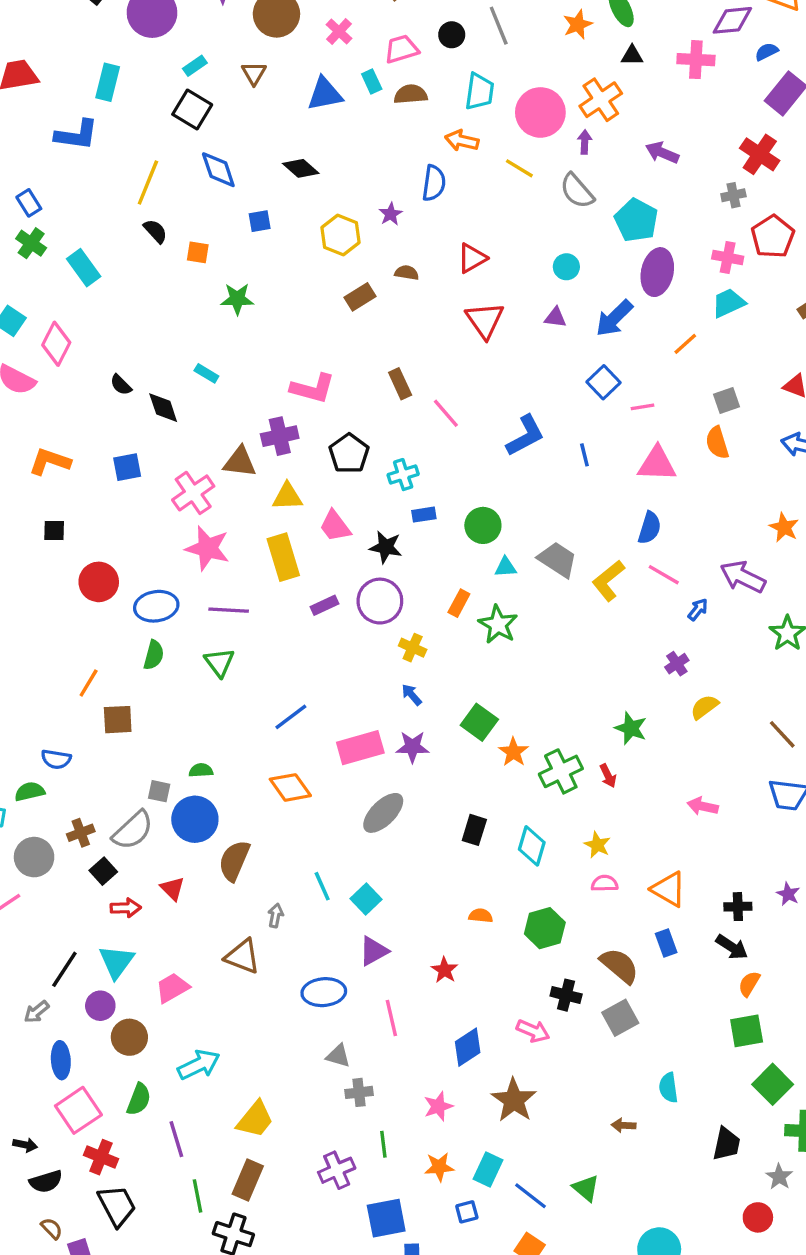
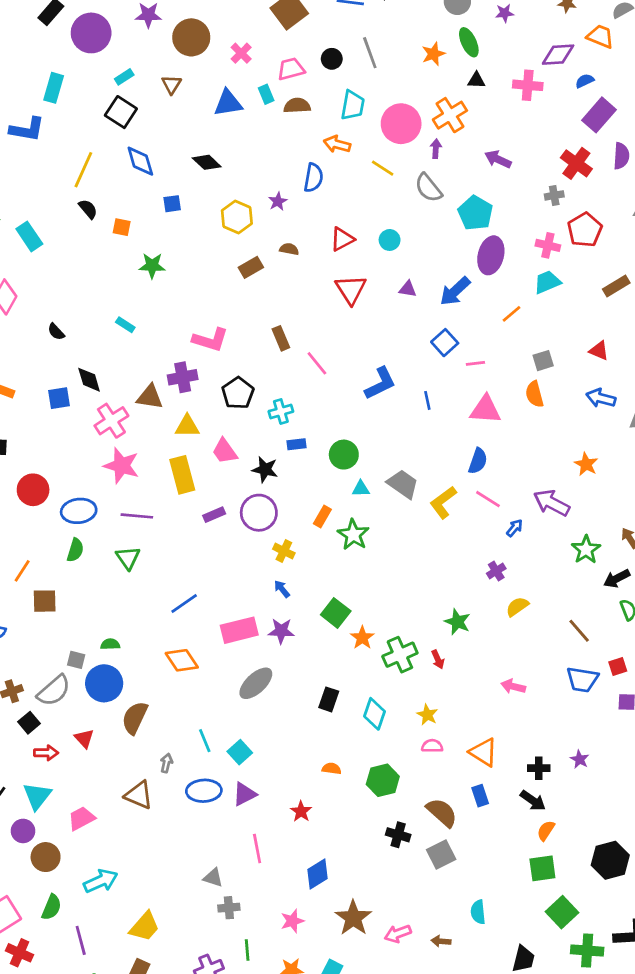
cyan circle: (566, 267) -> (390, 240), moved
black diamond: (163, 408) -> (89, 380), moved
blue ellipse: (324, 992) -> (204, 791), moved
pink arrow: (533, 1031) -> (398, 934), moved, turned 135

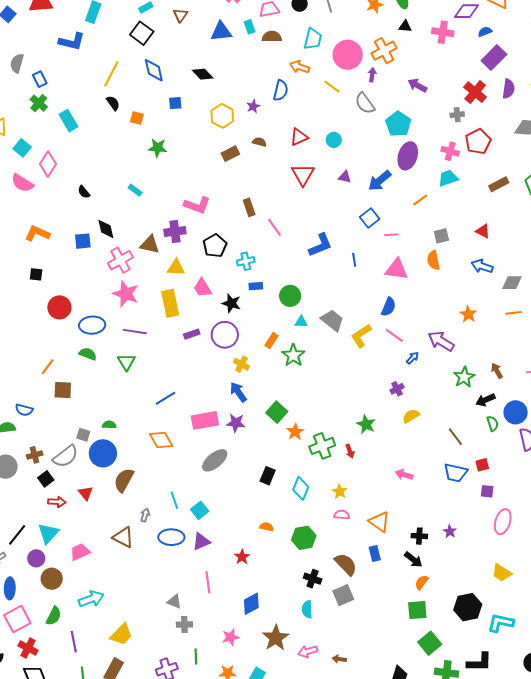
green semicircle: (75, 550) -> (88, 354), turned -90
blue arrow: (282, 589) -> (238, 392), size x1.5
cyan semicircle: (478, 912) -> (307, 609), moved

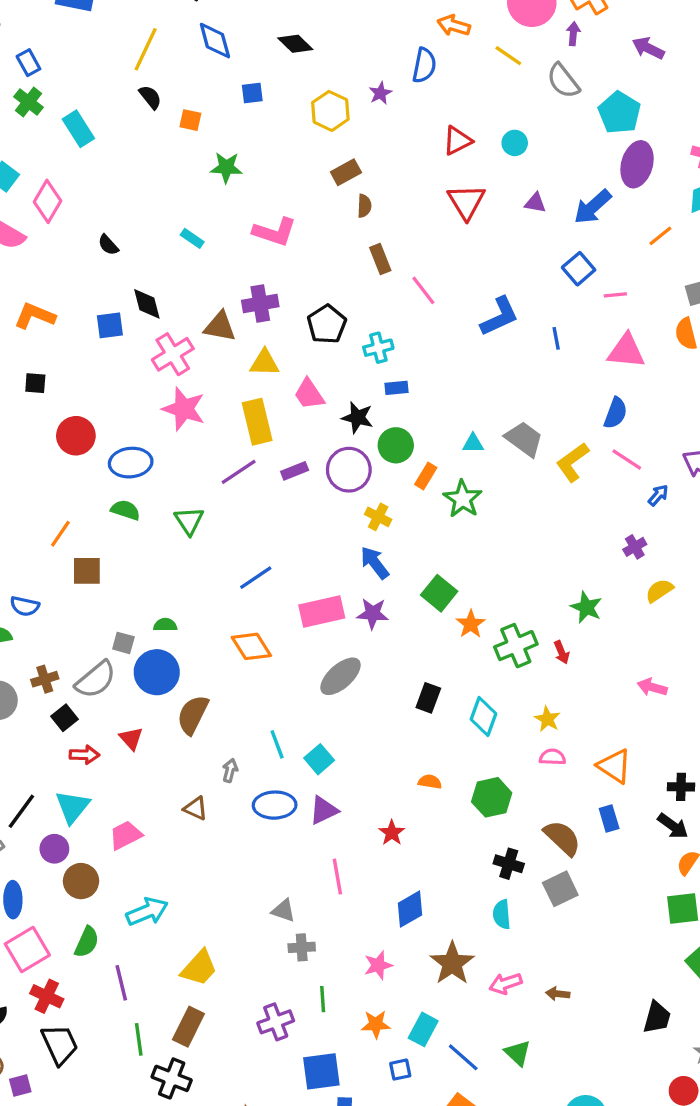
brown semicircle: (259, 142) -> (364, 206), moved, turned 80
pink L-shape: (197, 205) -> (275, 232), moved
green circle: (290, 296) -> (396, 445), moved
purple line: (135, 332) -> (239, 472), moved, turned -40
brown triangle: (123, 537) -> (196, 808), size x0.7

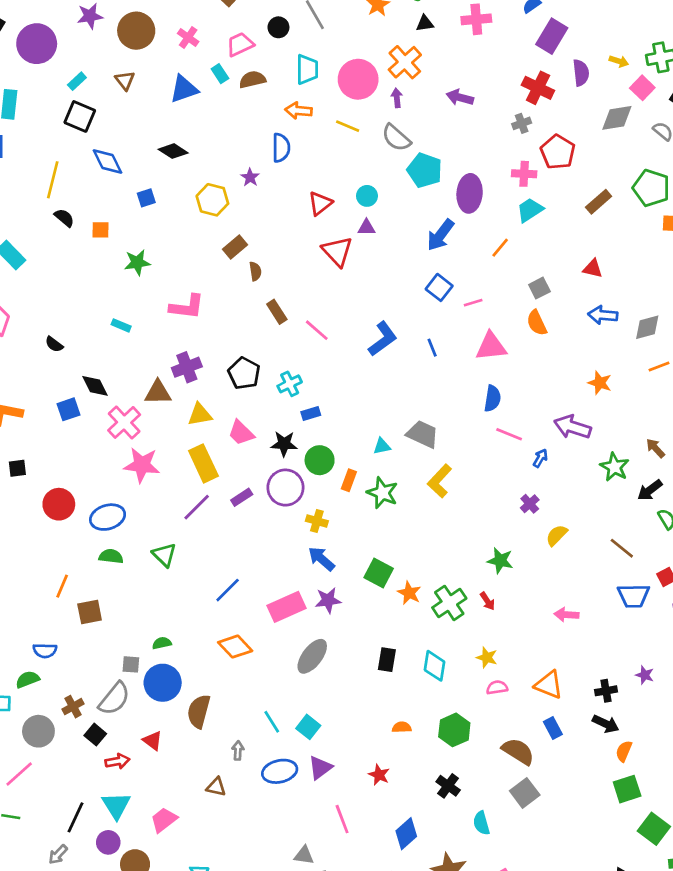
cyan pentagon: (619, 113) -> (425, 170), moved
purple triangle: (535, 203) -> (366, 228), moved
yellow L-shape: (572, 462) -> (440, 481), moved
black cross: (509, 864) -> (448, 786), moved, turned 30

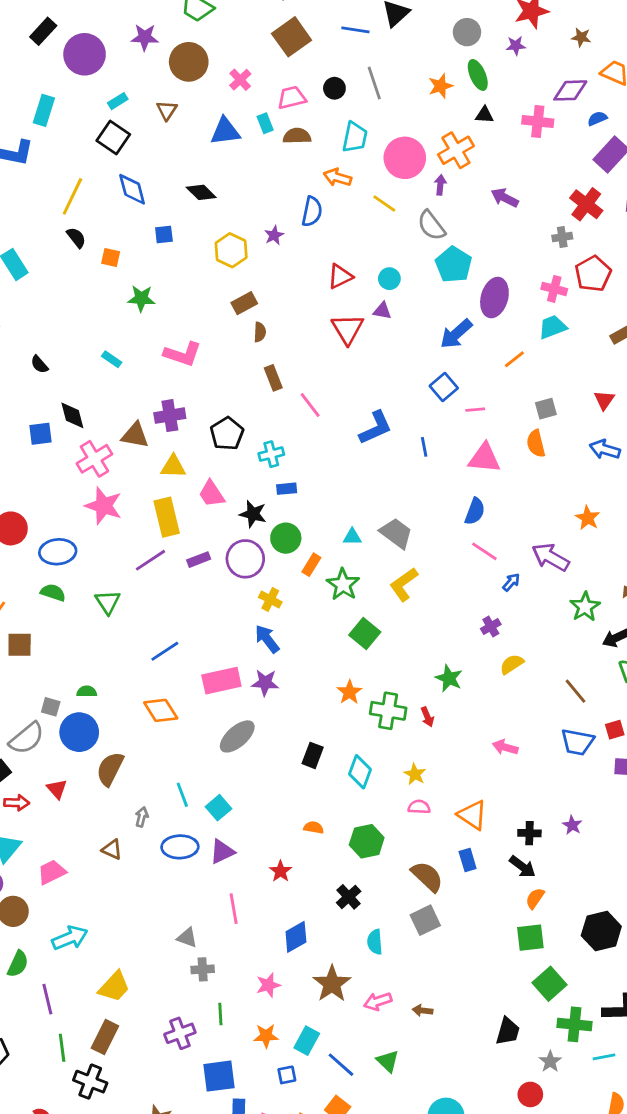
red triangle: (593, 269) -> (604, 400), turned 40
green square: (379, 573) -> (365, 633), moved
green cross: (449, 603) -> (388, 711), turned 32

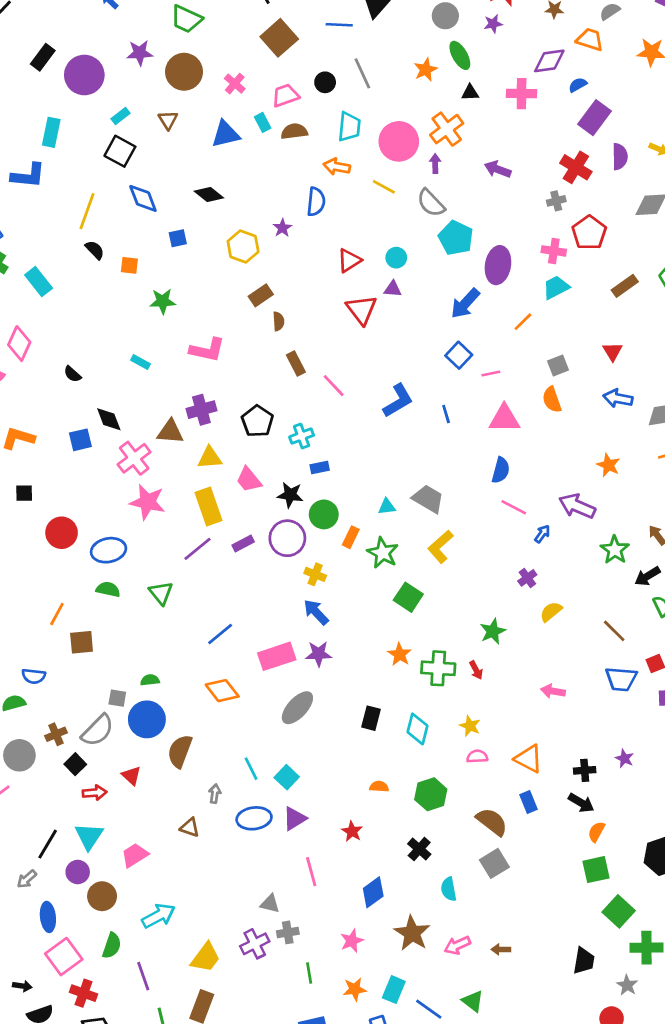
green star: (449, 678) -> (493, 631), turned 30
purple cross: (180, 1033) -> (255, 944), moved

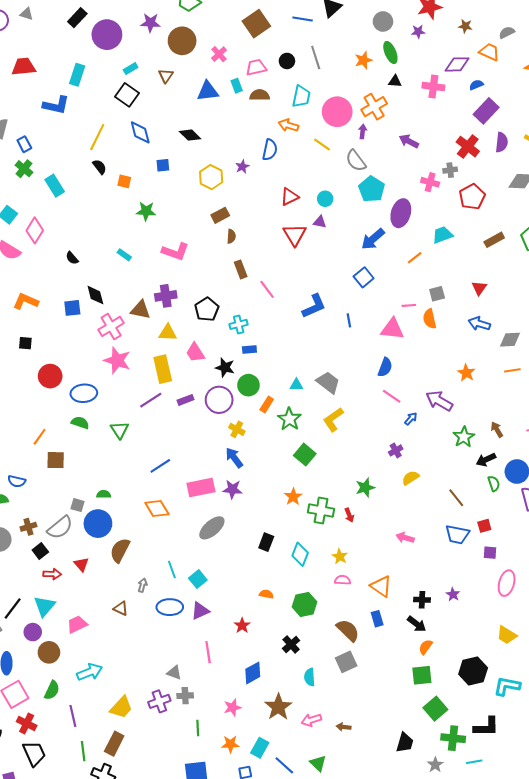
pink cross: (554, 251) -> (430, 182), moved
pink line: (491, 374) -> (409, 305), moved

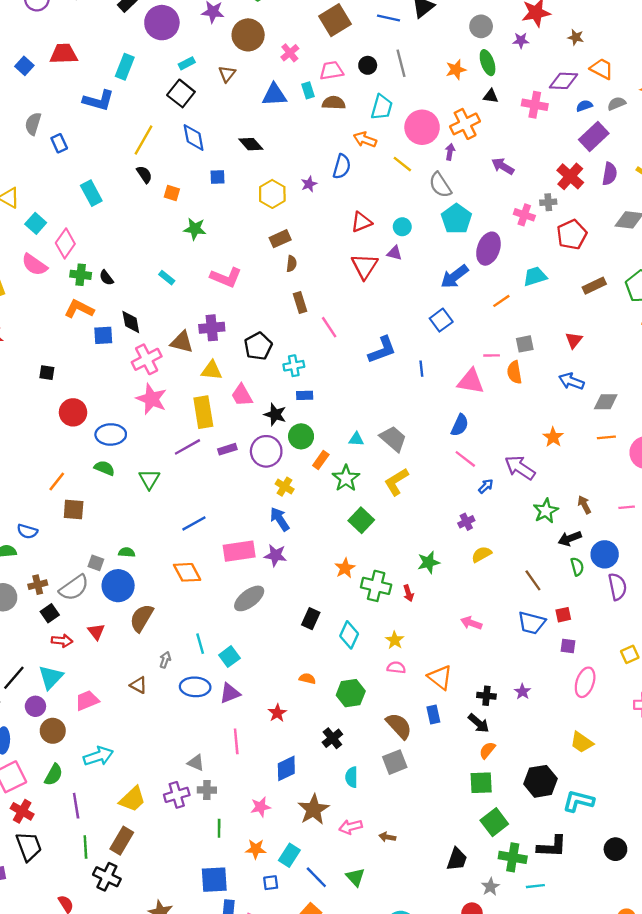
gray semicircle: (507, 32) -> (617, 104), moved
green cross: (24, 169) -> (81, 275), moved, turned -36
orange L-shape: (26, 301) -> (79, 309), moved

